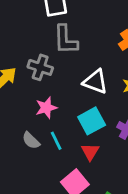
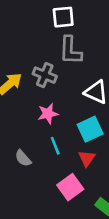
gray semicircle: (31, 141) -> (23, 158), moved

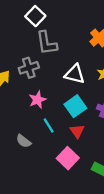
white square: (63, 17) -> (35, 16), turned -30
gray cross: (45, 75) -> (29, 68), turned -30

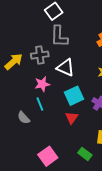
white triangle: (75, 74) -> (66, 68), moved
cyan line: (49, 126) -> (40, 104), moved
pink square: (68, 158) -> (48, 156), moved

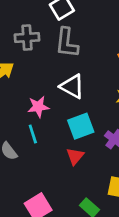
gray cross: (40, 55) -> (27, 38), moved

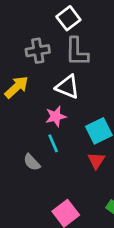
white triangle: (72, 86) -> (68, 87), moved

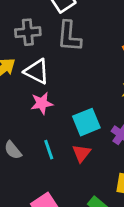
white triangle: (68, 87) -> (37, 71), moved
cyan line: (53, 143) -> (49, 150), moved

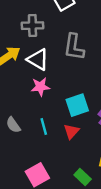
gray L-shape: (69, 36) -> (74, 47), moved

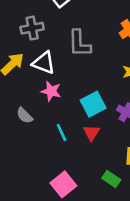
pink star: (40, 87) -> (51, 91), turned 30
gray semicircle: (13, 125) -> (25, 115), moved

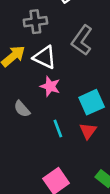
gray L-shape: (79, 43) -> (82, 40), turned 32

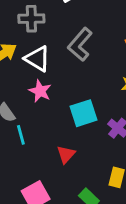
cyan line: (58, 128) -> (21, 135), moved
red triangle: (88, 131) -> (66, 154), moved

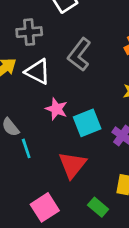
pink star: (40, 91) -> (56, 109), moved
red triangle: (66, 154) -> (72, 165), size x1.5

